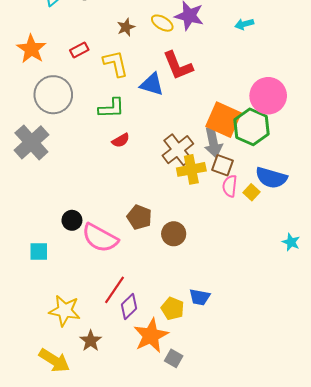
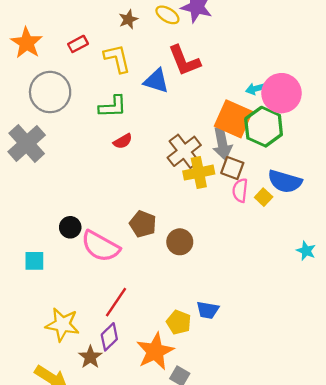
cyan arrow: (244, 24) -> (256, 89), moved
purple diamond: (129, 306) -> (109, 337), moved

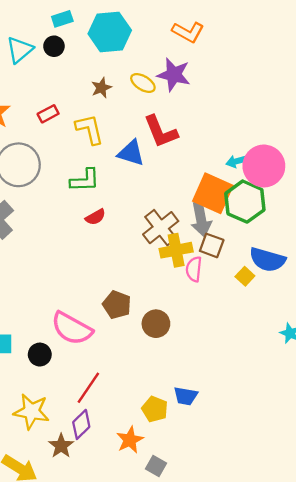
pink semicircle: (240, 190) -> (194, 269), moved
black circle: (70, 227) -> (40, 355), moved
orange star: (155, 351) -> (130, 440), size x0.7

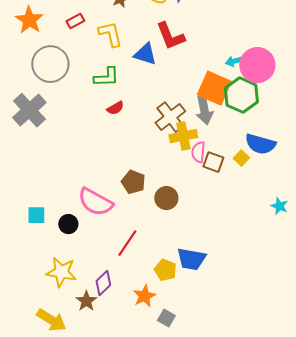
brown square: (212, 245) -> (213, 162), moved
red line: (88, 388) -> (127, 243), moved
blue trapezoid: (186, 396) -> (191, 259), size x1.4

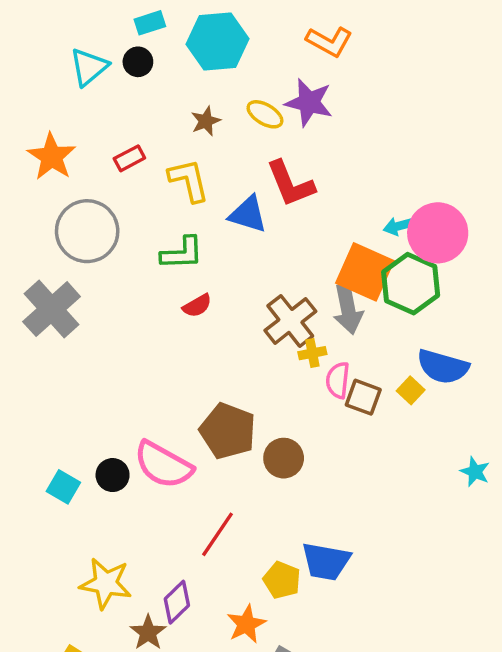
yellow cross: (183, 136) -> (312, 353), size x0.6
brown pentagon: (133, 182) -> (228, 431), size x1.4
cyan square: (36, 215) -> (63, 487), turned 30
black circle: (68, 224) -> (113, 475), moved

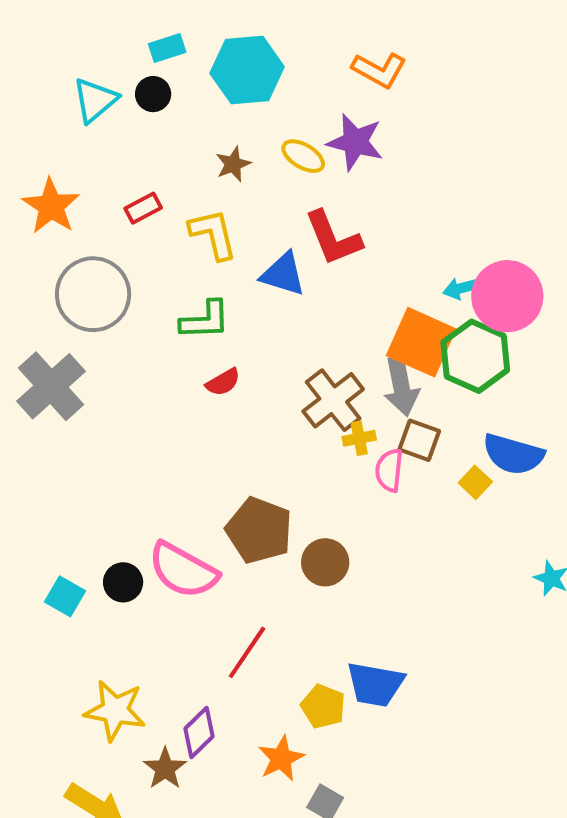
brown square: (363, 397) -> (419, 440), moved

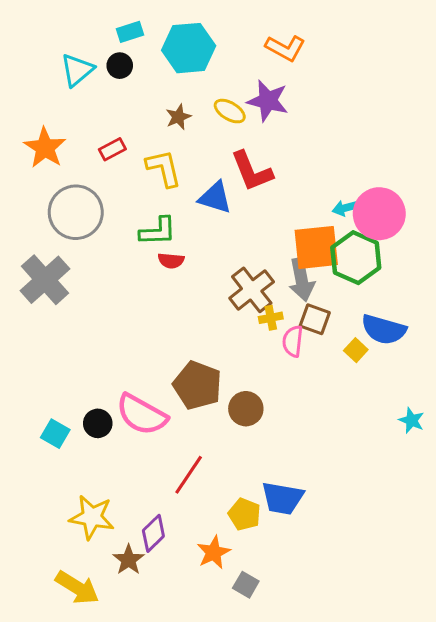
orange square: (421, 342) -> (316, 247), turned -30
red semicircle: (223, 382) -> (171, 261), moved, turned 35

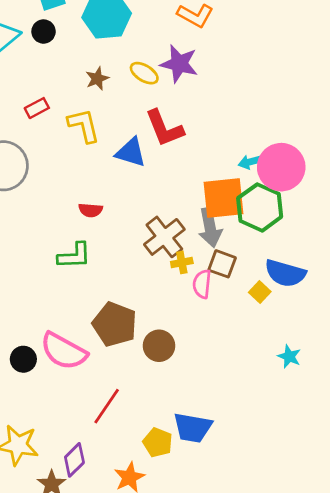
green L-shape: (158, 231) -> (74, 256), moved
cyan star: (412, 420) -> (289, 356), moved

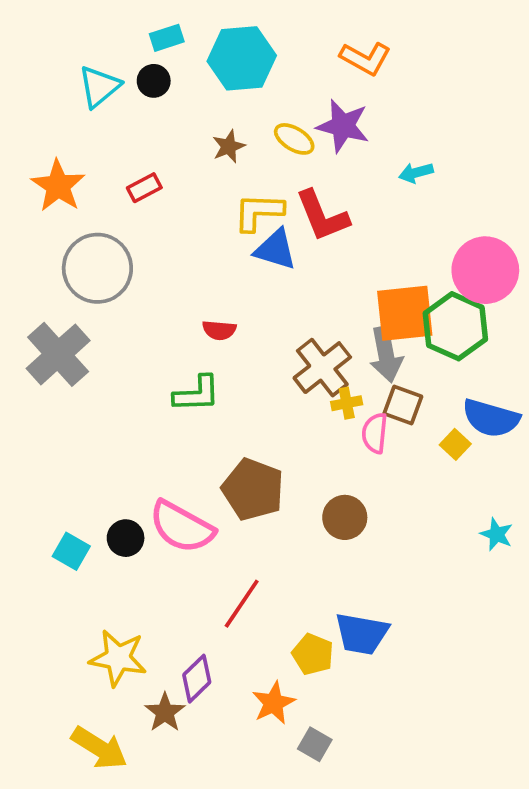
yellow L-shape: (84, 126) -> (259, 212), moved, turned -75
cyan arrow: (250, 162) -> (416, 173), moved
brown circle: (159, 346) -> (345, 517), moved

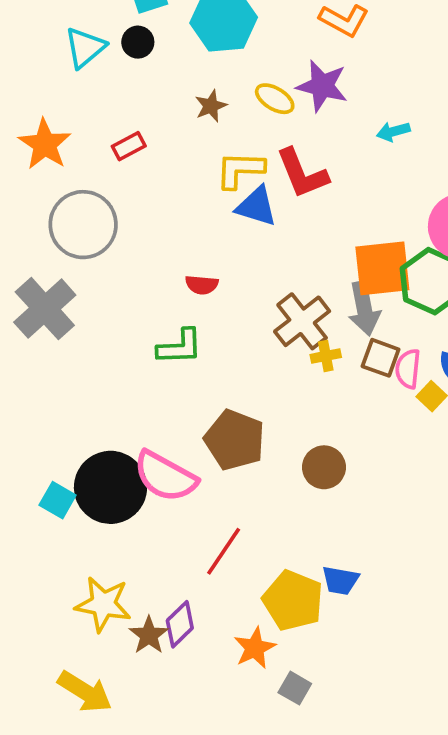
pink semicircle: (375, 433) -> (408, 369), moved
black circle: (126, 538) -> (110, 487), size x2.0
blue trapezoid: (362, 634) -> (340, 580), size x0.7
yellow pentagon: (313, 654) -> (293, 600), size x1.5
brown star: (165, 712) -> (149, 635), moved

